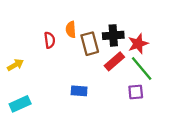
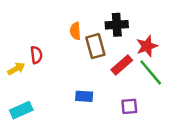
black cross: (113, 35) -> (117, 25), moved
red semicircle: (50, 40) -> (36, 55), moved
purple square: (136, 92) -> (129, 106), moved

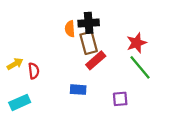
black cross: (117, 25) -> (89, 23), moved
red semicircle: (36, 55) -> (34, 71), moved
red rectangle: (122, 65) -> (96, 60), moved

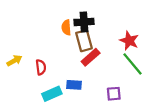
red star: (137, 43) -> (129, 41), turned -30
red semicircle: (34, 71) -> (41, 67), moved
cyan rectangle: (20, 102) -> (52, 94), moved

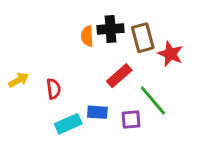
brown rectangle: (84, 41) -> (143, 38), moved
green line: (133, 64) -> (153, 101), moved
purple square: (114, 94) -> (131, 119), moved

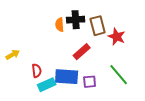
red semicircle: (54, 89) -> (37, 71), moved
green line: (153, 101) -> (119, 75), moved
blue rectangle: (97, 112) -> (67, 77), size x1.6

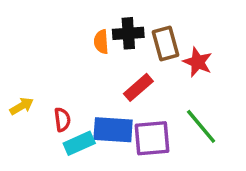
yellow arrow: (13, 55) -> (22, 106), moved
purple square: (90, 82) -> (152, 138), size x1.6

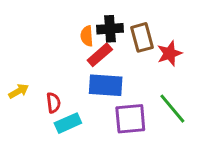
red star: (198, 62) -> (169, 53), turned 30
red rectangle: (138, 87) -> (100, 55), moved
blue rectangle: (113, 130) -> (106, 85), moved

